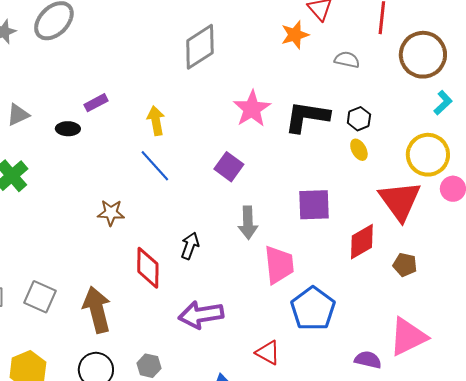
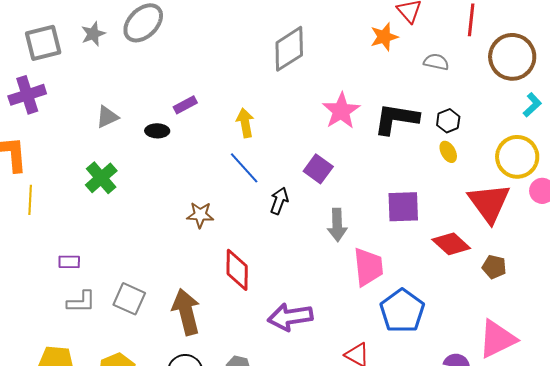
red diamond: (362, 242) -> (451, 244), turned 72
black arrow: (190, 246) -> (279, 201), moved

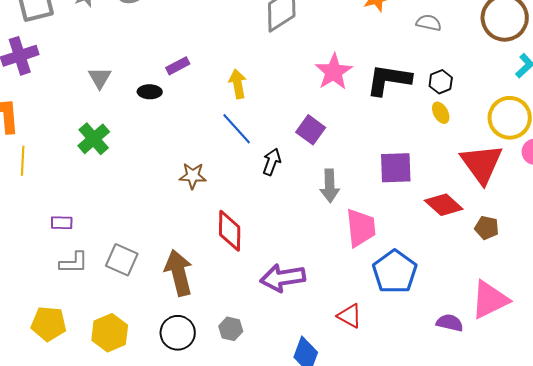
gray triangle: (107, 117) -> (100, 78), turned -35

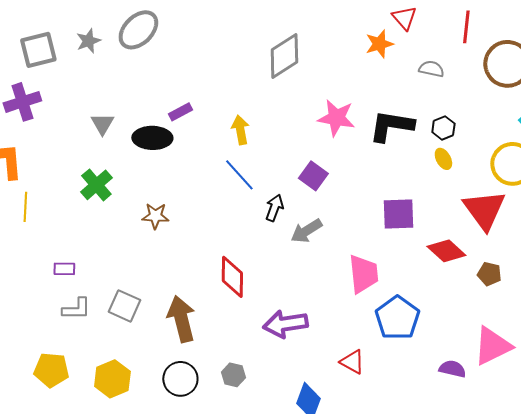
pink star: (334, 72) -> (336, 118), turned -30
black ellipse: (150, 92) -> (152, 138), size x1.6
brown star: (193, 176) -> (155, 216), moved
gray arrow: (330, 186) -> (306, 231), moved, turned 60

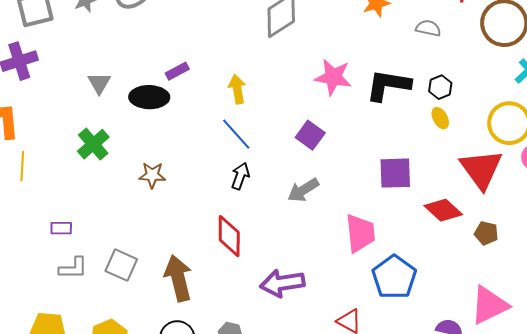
black arrow: (274, 208) -> (240, 176), moved

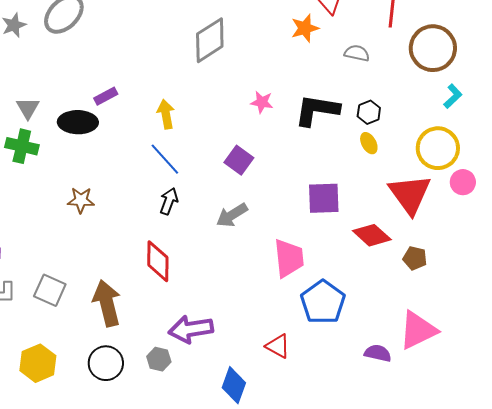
pink star: (333, 77) -> (262, 102), size x0.6
green cross: (93, 144) -> (22, 146), moved, turned -36
purple arrow: (282, 283) -> (191, 329), moved

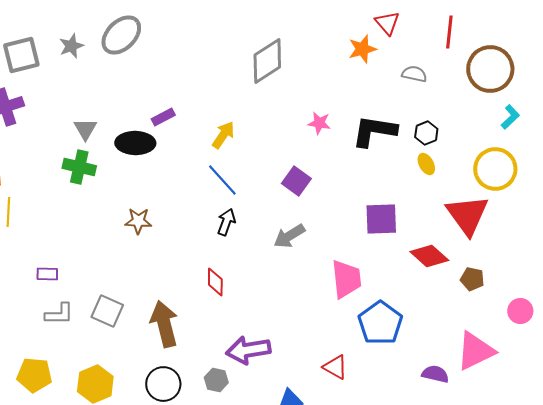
yellow arrow: (166, 114) -> (223, 135), turned 44
pink circle: (463, 182) -> (520, 311), moved
red diamond: (158, 261) -> (215, 282), size x0.7

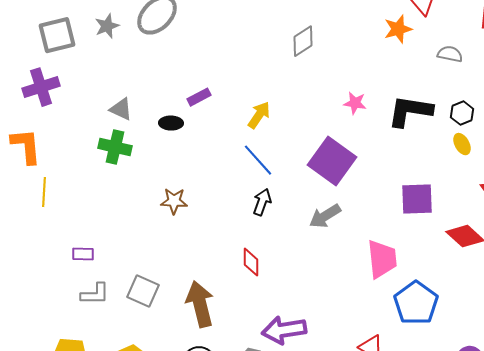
gray diamond: (267, 61) -> (303, 41), size x0.7
gray triangle: (85, 129) -> (121, 109), turned -35
black ellipse: (135, 143) -> (171, 123), size x0.6
purple square: (296, 181) -> (332, 161), size x1.6

